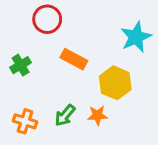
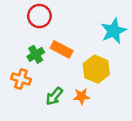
green cross: (21, 65) -> (36, 54), moved
orange cross: (25, 121) -> (21, 79), moved

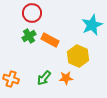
green cross: (36, 54) -> (29, 36), moved
orange cross: (21, 79) -> (11, 79), moved

